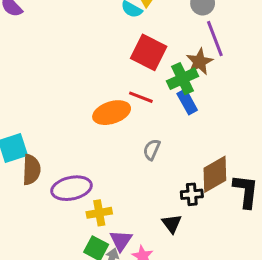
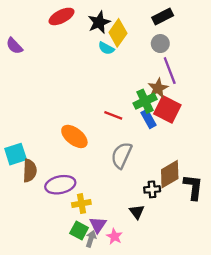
red square: (149, 52) -> (167, 109), moved
orange ellipse: (112, 113) -> (74, 136), moved, turned 56
gray semicircle: (152, 150) -> (121, 155), size x1.6

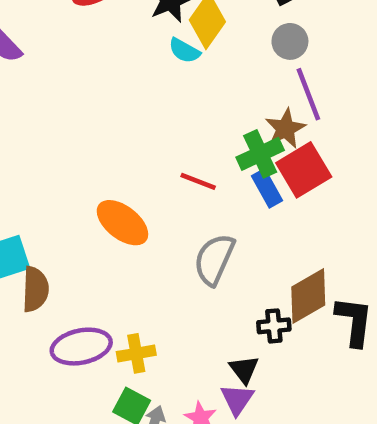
red square: (167, 109) -> (304, 170), turned 32
purple ellipse: (60, 185) -> (81, 347), moved
purple triangle: (98, 225) -> (237, 399), moved

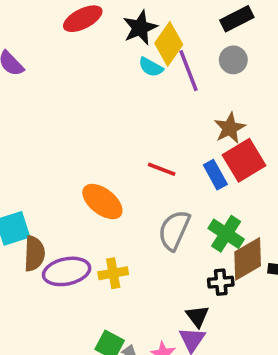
purple line: (308, 94) -> (188, 71), moved
green cross: (260, 154) -> (226, 234), moved, turned -32
purple ellipse: (81, 347) -> (67, 271), moved
yellow cross: (136, 353) -> (113, 273), moved

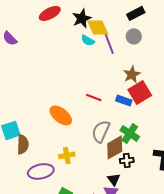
yellow diamond: (169, 44) -> (98, 27), turned -60
blue rectangle: (215, 175) -> (124, 100), turned -42
brown diamond: (248, 259) -> (115, 147), moved
purple ellipse: (67, 271) -> (41, 171), moved

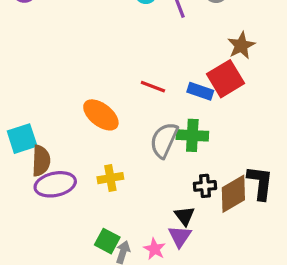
brown star: (132, 74) -> (241, 46), moved
green cross: (130, 133) -> (192, 135), moved, turned -30
brown diamond: (115, 147) -> (233, 194), moved
purple ellipse: (41, 171) -> (55, 184), moved

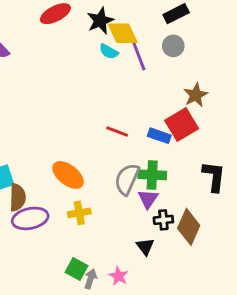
orange ellipse: (101, 115) -> (68, 175), moved
black L-shape: (260, 183) -> (214, 176), moved
brown diamond: (233, 194) -> (189, 227), turned -36
purple triangle: (180, 236) -> (148, 199), moved

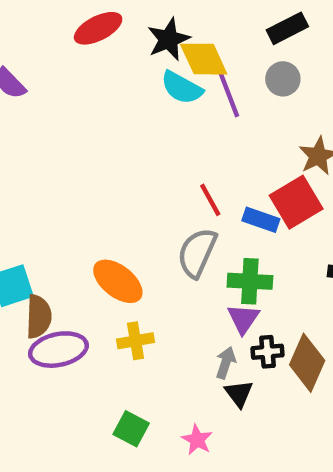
cyan semicircle: (109, 52) -> (182, 88), size x1.4
red line: (117, 131) -> (210, 200), moved, turned 40
gray semicircle: (127, 179) -> (197, 253), moved
gray arrow: (90, 279) -> (226, 363), moved

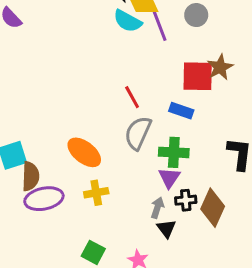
red line: (210, 200) -> (132, 97), moved
red square: (296, 202) -> (198, 76), moved, turned 32

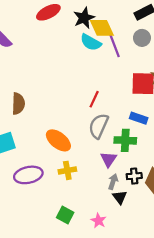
red line: (132, 97) -> (94, 99), turned 54
blue rectangle: (181, 111) -> (139, 118), moved
brown semicircle: (30, 176) -> (18, 104), moved
purple triangle: (169, 178) -> (109, 159), moved

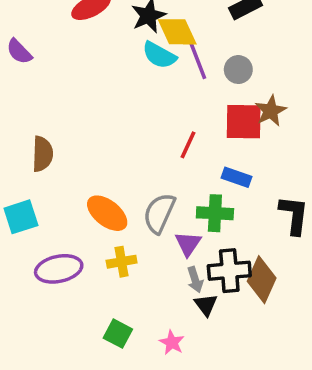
gray circle: (142, 38) -> (238, 70), moved
red line: (94, 99) -> (188, 145), moved
gray semicircle: (99, 126) -> (159, 213), moved
black cross: (134, 176) -> (229, 271), size x1.6
gray arrow: (113, 182) -> (195, 280), turned 144

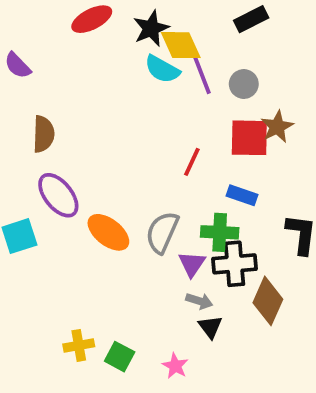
brown semicircle: (43, 154) -> (44, 134), moved
yellow cross: (122, 262) -> (79, 345), moved
purple ellipse: (59, 269) -> (58, 195), moved, turned 63
black cross: (229, 271) -> (235, 264), moved
gray arrow: (195, 280) -> (199, 301), turned -55

